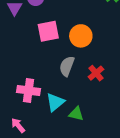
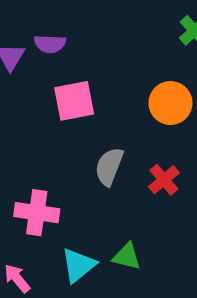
orange circle: (81, 36) -> (170, 103), moved
cyan triangle: (55, 102) -> (78, 265), moved

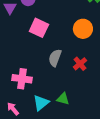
pink square: (74, 101) -> (39, 28), turned 36

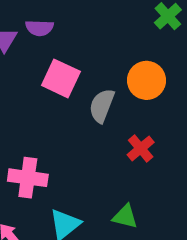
gray semicircle: (55, 58) -> (102, 106), moved
green triangle: (63, 99) -> (125, 217), moved

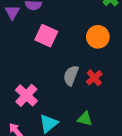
gray semicircle: (102, 106) -> (71, 75), moved
pink cross: (28, 178) -> (26, 95), turned 35

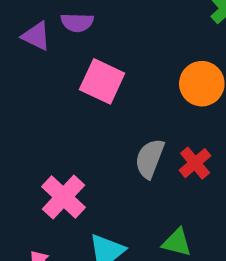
purple triangle: (12, 12) -> (36, 36), turned -35

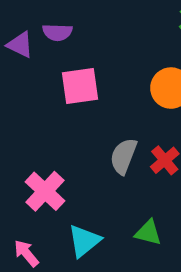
pink square: (102, 81) -> (80, 86), turned -33

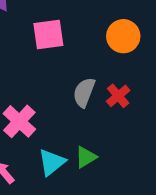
green triangle: (148, 233) -> (86, 157), moved, turned -45

